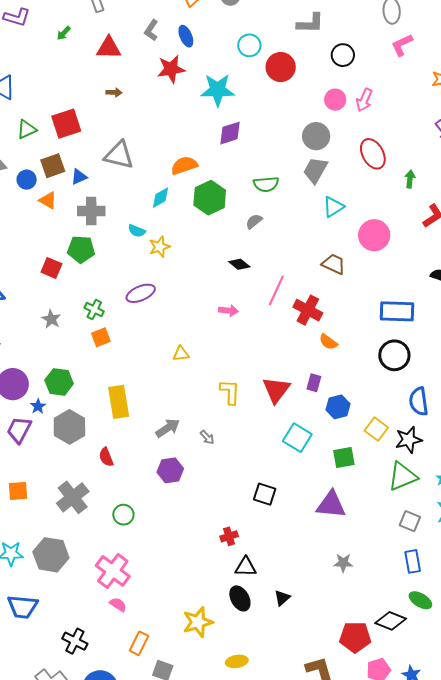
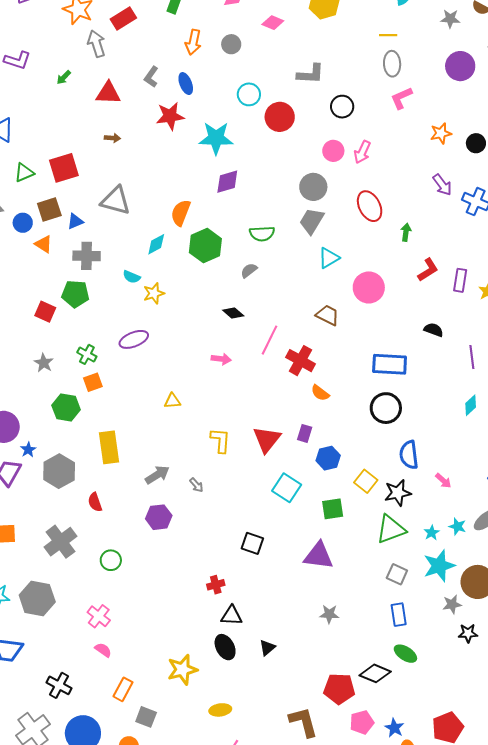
orange semicircle: (184, 165) -> (181, 213), turned -52
green hexagon: (59, 382) -> (66, 408), moved
pink cross: (113, 571) -> (99, 616), size x0.7

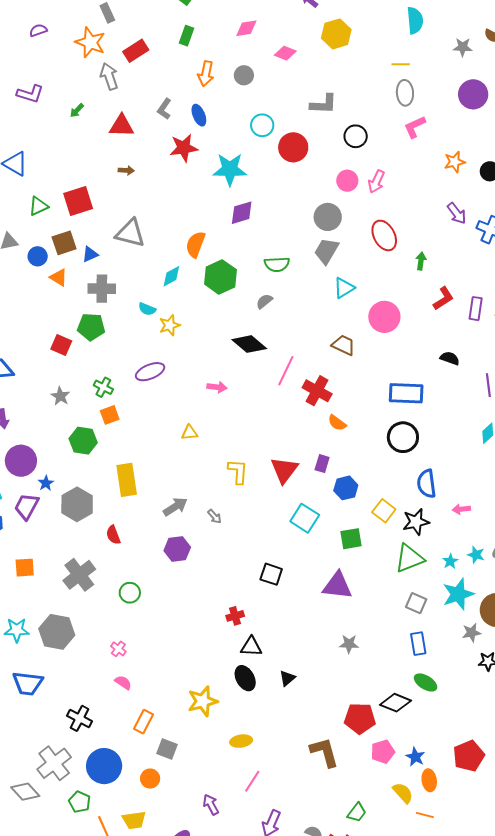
black diamond: (233, 313) -> (249, 344), size x1.6
pink arrow: (221, 359) -> (217, 387), moved
pink arrow: (443, 481) -> (461, 509), turned 132
pink cross: (99, 616) -> (118, 649), size x0.7

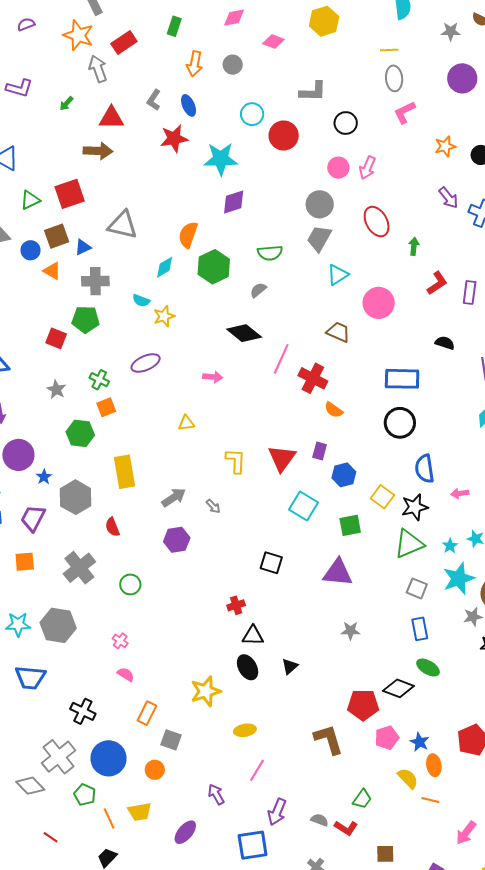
brown arrow: (126, 170) -> (98, 151), moved, size x1.8
purple trapezoid: (27, 506) -> (33, 518), moved

